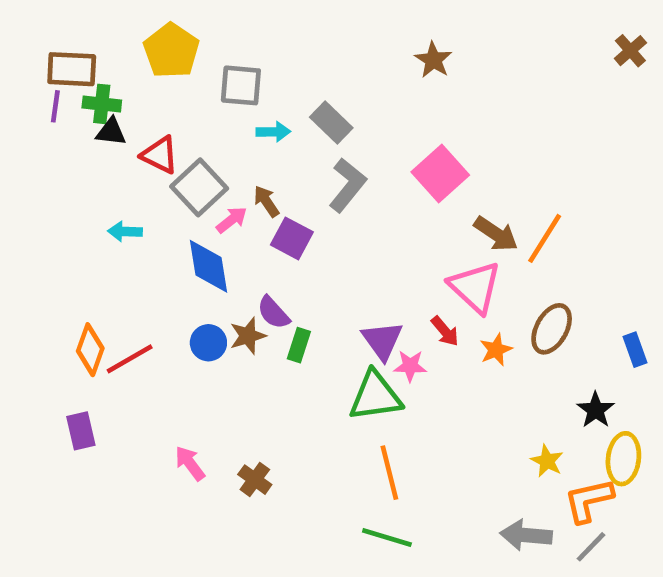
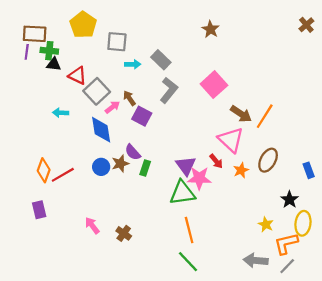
pink star: (410, 366) -> (199, 178), size x1.5
green line: (387, 537) -> (188, 262), turned 30

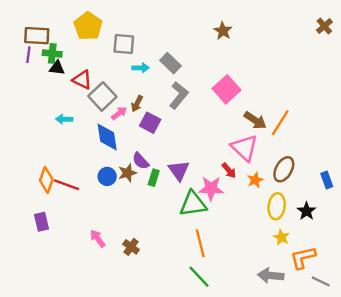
brown arrow: (129, 98) -> (137, 104), turned -119
purple triangle: (186, 166) -> (179, 170), moved
red line: (63, 175) -> (67, 185), turned 50
yellow ellipse: (303, 223) -> (277, 206), moved
gray line: (287, 266) -> (321, 281), moved, turned 72

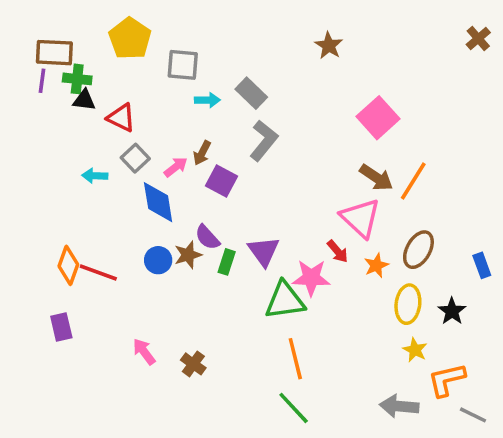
pink square: (227, 89) -> (378, 118), moved
gray square: (102, 96) -> (135, 158), moved, size x0.7

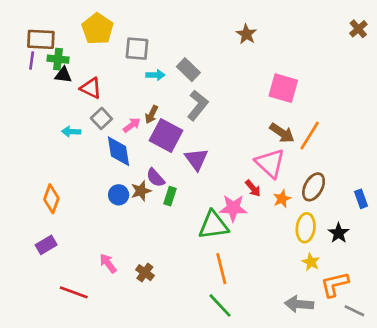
pink square: (378, 118) -> (283, 88), turned -32
purple square: (221, 181) -> (166, 136), size x1.4
purple triangle: (264, 251) -> (196, 159), moved
red line: (98, 272) -> (74, 292), moved
purple rectangle: (61, 327) -> (46, 245), turned 72

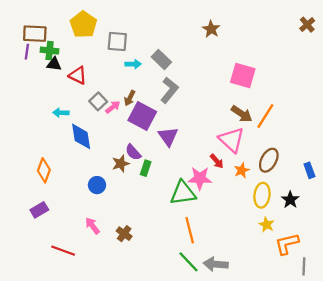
gray square: (101, 118) -> (98, 101), moved
blue diamond: (119, 151) -> (81, 136), moved
blue circle: (119, 195) -> (97, 185), moved
gray arrow: (299, 304) -> (216, 264), moved
gray line: (354, 311) -> (304, 266), turned 66

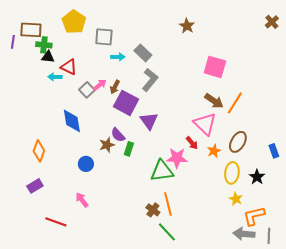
purple line: (27, 52) -> (13, 42), moved
pink arrow: (113, 107) -> (100, 85), moved
cyan arrow: (61, 113) -> (55, 77), moved
brown cross: (124, 234) -> (153, 210), moved
gray arrow: (216, 264) -> (244, 234), moved

